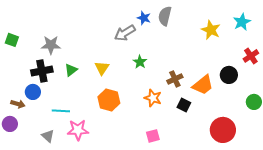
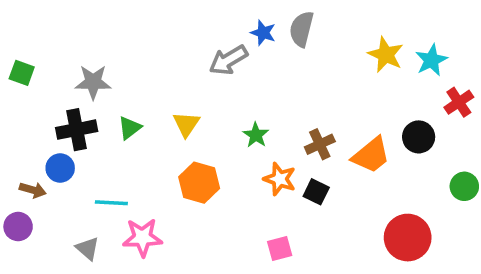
cyan star: (242, 22) -> (431, 60), moved
green star: (140, 62) -> (256, 135), moved
black square: (184, 105) -> (316, 192), moved

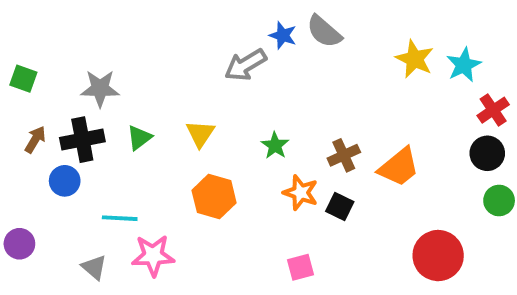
gray semicircle: (302, 29) -> (324, 31), turned -63
black circle: (419, 137) -> (487, 153), moved
brown arrow: (33, 190) -> (35, 140), moved, turned -75

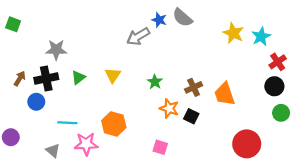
green square: (23, 79) -> (13, 24), moved
orange trapezoid: (399, 167) -> (225, 94), turned 110
orange hexagon: (214, 197) -> (114, 124), moved
pink square: (301, 267) -> (160, 147), moved, turned 32

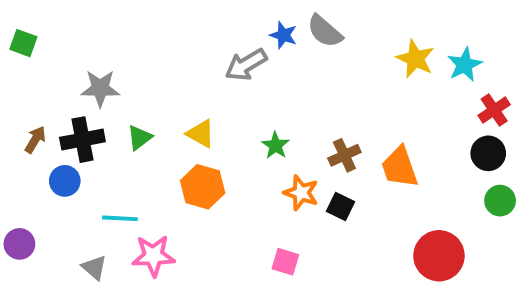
yellow triangle: (113, 75) -> (201, 134), turned -35
orange hexagon: (114, 124) -> (203, 187), moved

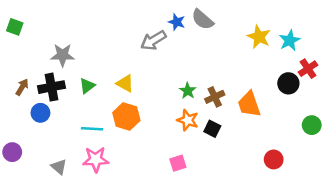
green star: (276, 145) -> (188, 91), moved
black circle: (488, 153) -> (288, 83), moved
cyan line: (120, 218) -> (92, 129), moved
red circle: (439, 256) -> (274, 159), size x0.6
pink square: (285, 262) -> (178, 163), turned -35

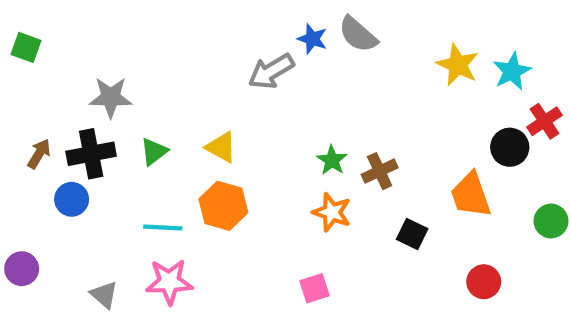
orange trapezoid: (249, 104) -> (471, 195), moved
black square: (212, 129) -> (412, 234), moved

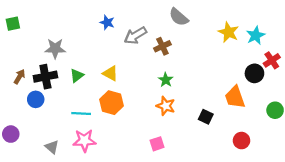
blue star: (312, 39) -> (107, 22), moved
green square: (26, 47) -> (13, 24), turned -32
brown cross: (380, 171) -> (162, 46), moved

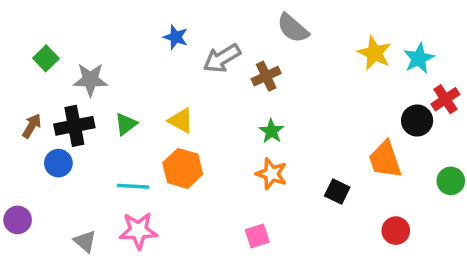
green square: (13, 24) -> (46, 58), moved, turned -32

